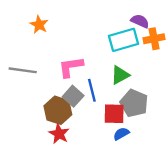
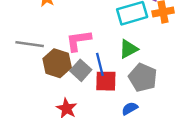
brown hexagon: (58, 110) -> (57, 63), moved
red square: (114, 114) -> (106, 81), moved

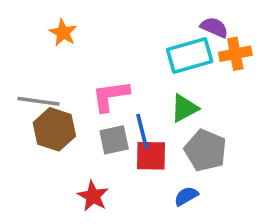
brown hexagon: (57, 63) -> (54, 129), moved
gray square: (81, 70) -> (114, 140), turned 36

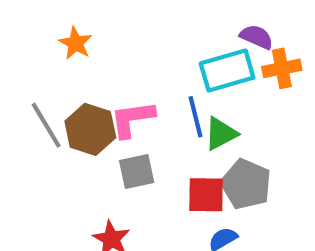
gray line: (38, 101) -> (46, 125), turned 51
brown hexagon: (54, 129) -> (90, 129), moved
blue line: (142, 131) -> (196, 117), moved
red square: (151, 156) -> (206, 195), moved

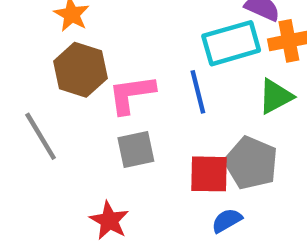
gray line: (46, 125) -> (41, 136), moved
brown hexagon: (90, 129) -> (80, 70), moved
green triangle: (221, 134) -> (276, 96), moved

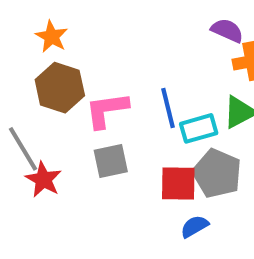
cyan rectangle: (231, 43) -> (199, 128), moved, size x0.7
red star: (109, 220) -> (43, 179), moved

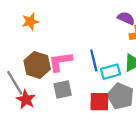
orange star: (52, 37) -> (30, 22), turned 30
brown hexagon: (60, 88) -> (37, 65), moved

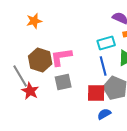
blue line: (94, 60) -> (103, 66), moved
cyan rectangle: (111, 72) -> (106, 43), moved

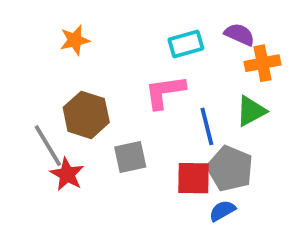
cyan rectangle: (106, 43) -> (186, 44), moved
pink L-shape: (61, 57) -> (165, 92), moved
blue semicircle: (104, 114) -> (222, 211), moved

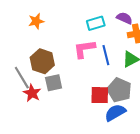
blue line: (207, 126) -> (106, 55), moved
gray square: (130, 157) -> (54, 83), moved
blue semicircle: (222, 211) -> (115, 113), size x1.5

